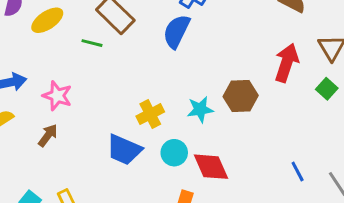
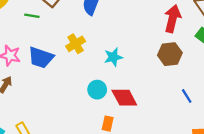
brown hexagon: (241, 96) -> (170, 54), moved
yellow cross: (150, 114) -> (76, 44), moved
blue trapezoid: (124, 150) -> (41, 58), moved

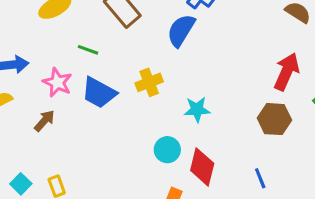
green line: (32, 16) -> (88, 50), moved
blue line: (187, 96) -> (260, 178), moved
red diamond: (124, 98) -> (202, 167), turned 32

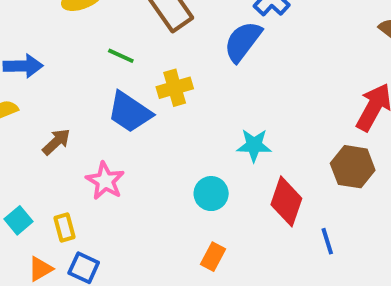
pink star: (57, 82) -> (105, 181), moved
yellow cross: (149, 82) -> (175, 88), moved
red diamond: (202, 167) -> (286, 201), moved

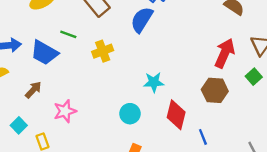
blue trapezoid: (130, 112) -> (44, 53), moved
pink star: (105, 181) -> (65, 111), turned 30
cyan square: (18, 220) -> (19, 125), moved

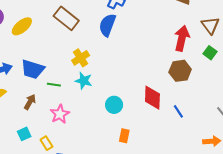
green line: (68, 34) -> (54, 85), moved
cyan star: (154, 82) -> (84, 81), moved, turned 30
cyan square: (19, 125) -> (24, 134), turned 32

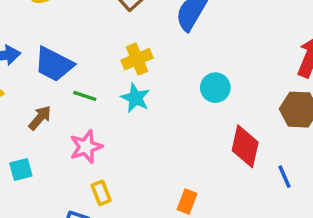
cyan circle: (114, 105) -> (215, 88), moved
yellow rectangle: (46, 143) -> (101, 193), moved

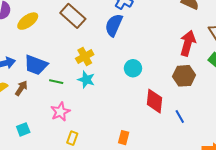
brown arrow: (40, 118) -> (21, 88), moved
yellow rectangle: (101, 193) -> (72, 138), turned 48

